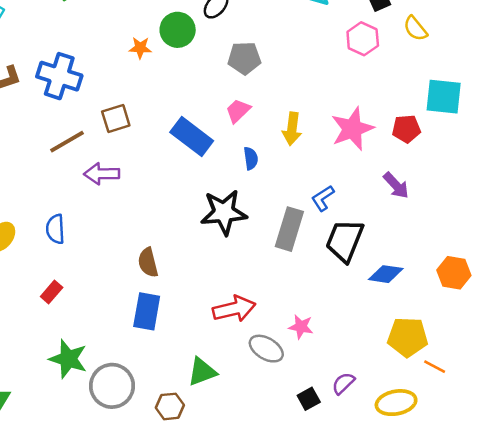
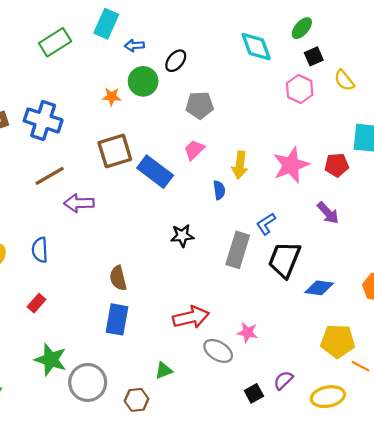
brown square: (116, 119) -> (115, 151), moved, size x1.4
blue semicircle: (251, 158) -> (219, 190), moved
black star: (224, 212) -> (182, 236), size x0.6
green triangle: (202, 372) -> (164, 371), size x0.7

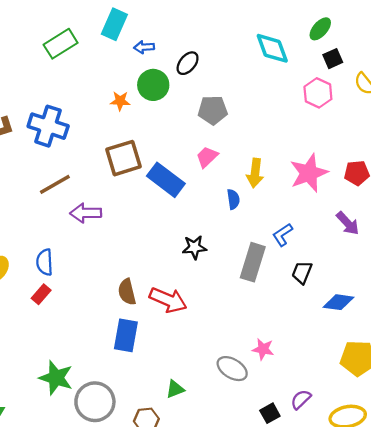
black trapezoid: (284, 260) -> (302, 272), size x0.6
red rectangle: (37, 303) -> (41, 294), moved
red arrow: (191, 317) -> (168, 300), moved, turned 36

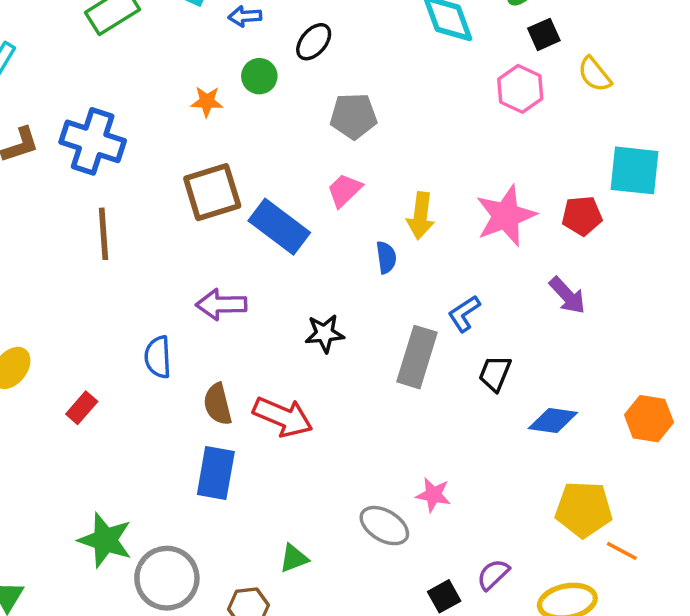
green circle: (153, 85) -> (259, 76), size x0.7
brown line: (55, 184) -> (103, 234), turned -64
purple arrow: (86, 213) -> (221, 305), moved
blue semicircle: (45, 262) -> (158, 357), moved

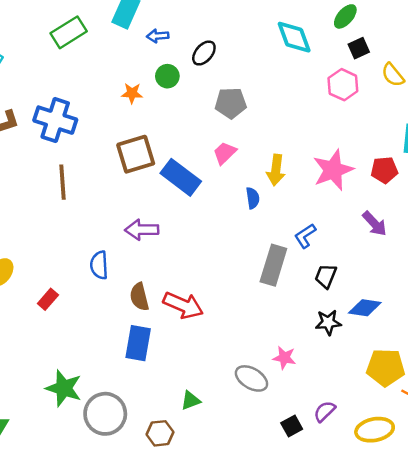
black star: (325, 333) -> (328, 322), moved

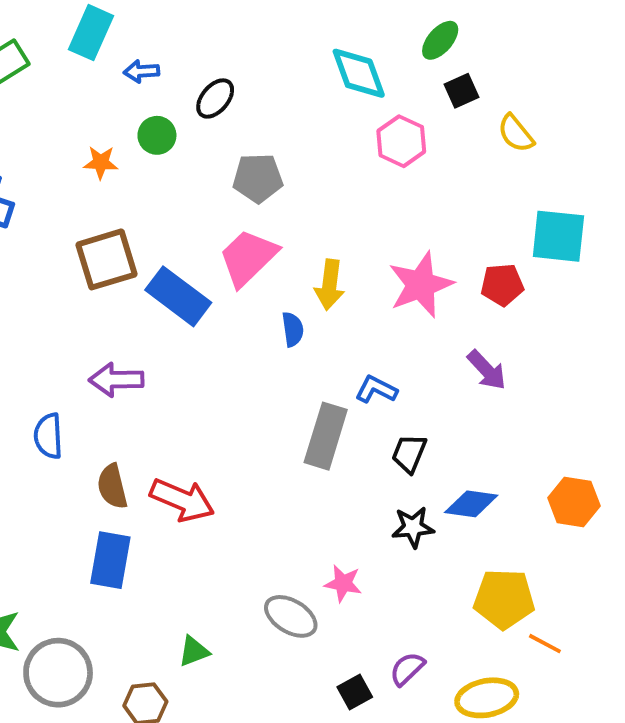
pink hexagon: (343, 85) -> (401, 141), moved
pink trapezoid: (225, 153) -> (248, 258), size x1.6
blue L-shape: (305, 236) -> (376, 389), turned 60

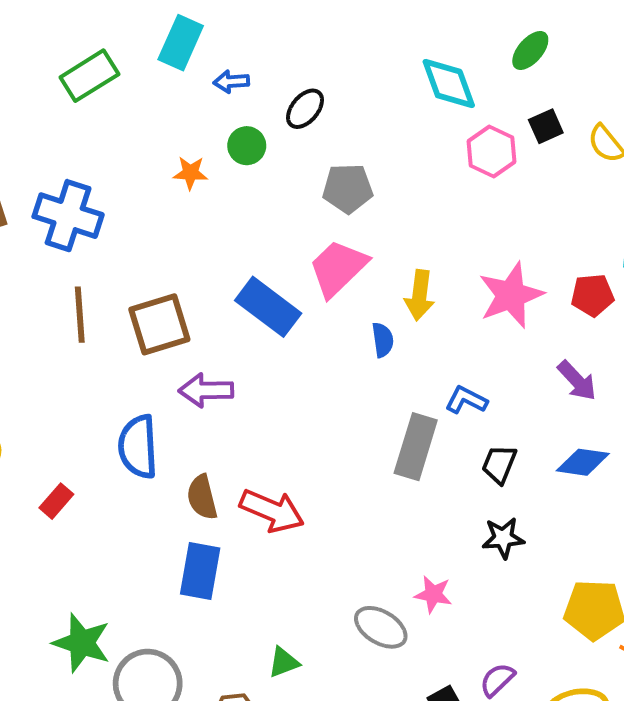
black square: (461, 91) -> (546, 126), moved
brown square: (107, 259) -> (159, 324), moved
blue semicircle: (48, 436) -> (138, 447), size x1.4
blue diamond: (471, 504) -> (583, 462), moved

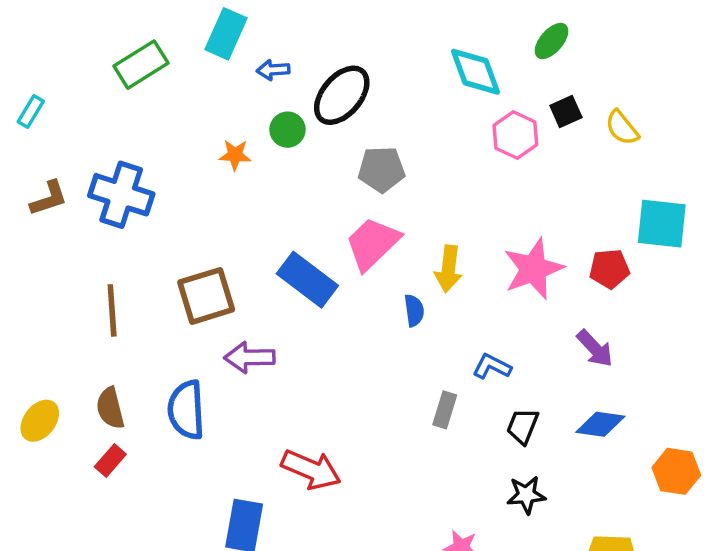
black ellipse: (305, 109) -> (342, 95), size x1.6
brown line: (80, 315) -> (112, 310), moved
gray rectangle: (416, 447) -> (445, 410), size x0.6
brown semicircle: (202, 497) -> (110, 408), moved

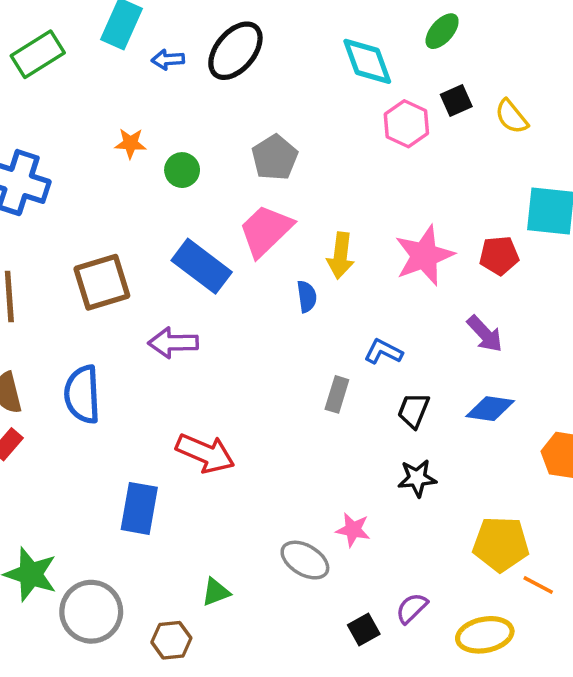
black ellipse: (342, 95) -> (235, 51), moved
green circle: (288, 130) -> (182, 170), moved
gray pentagon: (382, 169) -> (275, 158), turned -30
purple arrow: (250, 357) -> (173, 343), moved

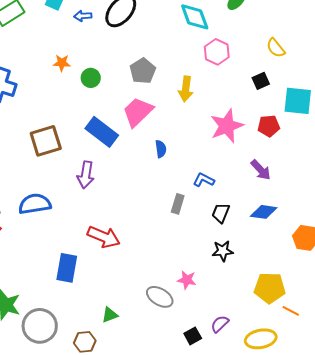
black square: (456, 101) -> (261, 81), moved
yellow arrow: (341, 256) -> (186, 89), moved
purple arrow: (173, 343) -> (86, 175), turned -80
blue semicircle: (82, 394) -> (35, 204), turned 84

